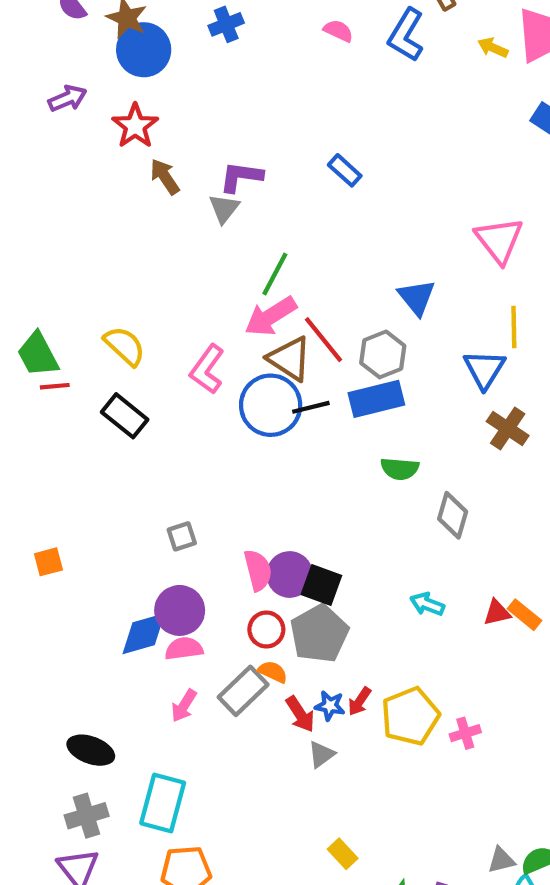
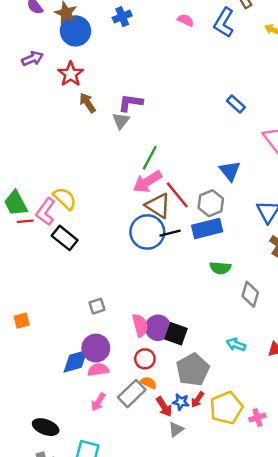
blue rectangle: (345, 170) -> (236, 104), moved
pink L-shape: (207, 369) -> (46, 212), moved
gray pentagon: (319, 634) -> (193, 370), moved

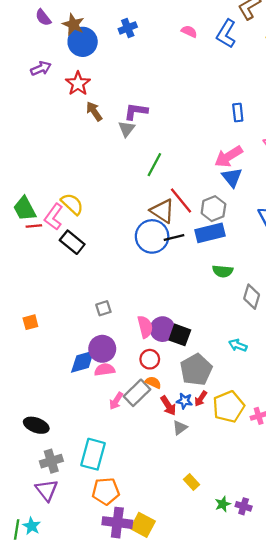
blue rectangle: (236, 104) -> (238, 112), turned 42
pink arrow: (147, 182) -> (229, 157), moved
pink arrow: (98, 402) -> (116, 401), moved
black ellipse: (46, 427) -> (36, 425), moved

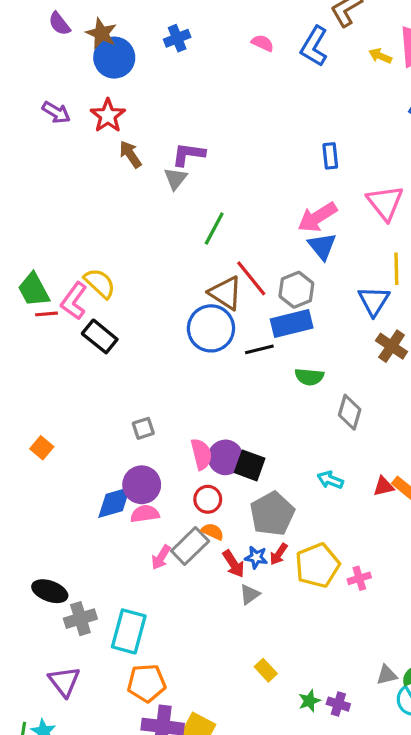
purple arrow: (41, 68) -> (56, 112), moved, turned 54
black line: (174, 238) -> (259, 349), moved
orange square: (30, 322) -> (42, 448), turned -35
gray cross: (51, 461) -> (80, 619), moved

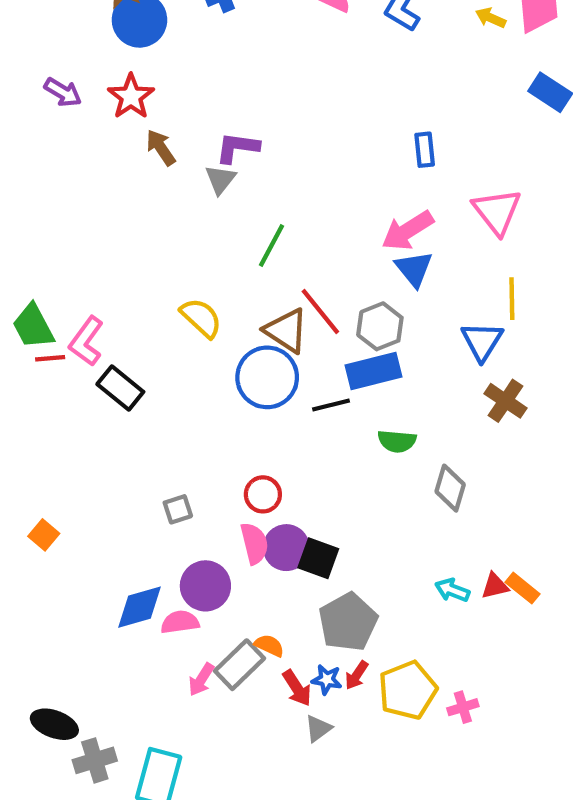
yellow semicircle: (100, 283) -> (201, 318), moved
cyan arrow: (330, 480) -> (452, 590), moved
purple circle: (142, 485) -> (205, 586), moved
red circle: (208, 499) -> (263, 494), moved

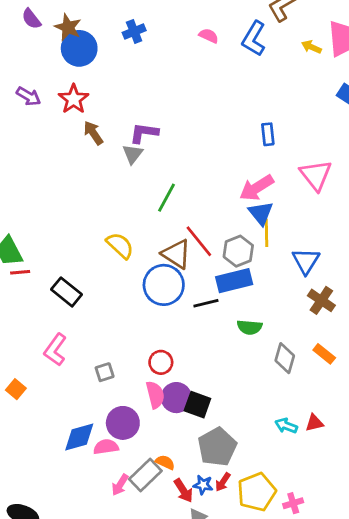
yellow line: (512, 299) -> (266, 233), moved
pink L-shape: (86, 341) -> (55, 350), moved
orange rectangle: (522, 588) -> (324, 354), moved

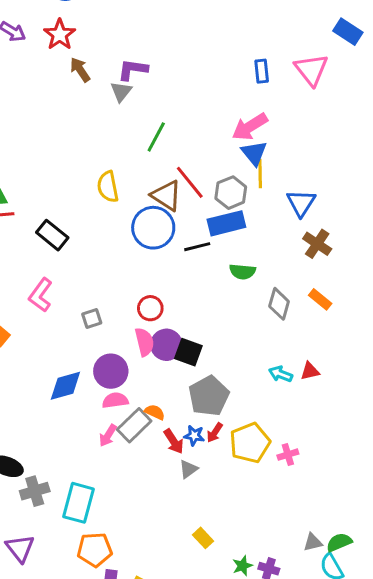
pink triangle: (316, 175) -> (311, 70), moved
yellow semicircle: (120, 246) -> (108, 187), turned -144
pink semicircle: (106, 447) -> (115, 400), moved

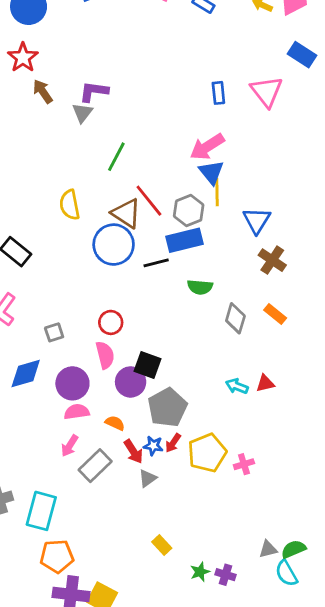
purple circle: (166, 345) -> (131, 382), moved
blue diamond: (65, 386) -> (26, 373), moved
gray rectangle: (134, 425) -> (95, 466), moved

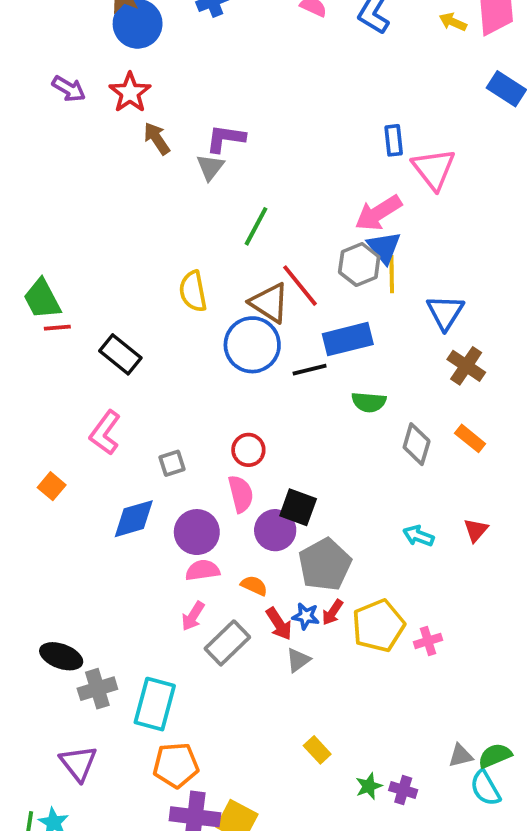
pink triangle: (267, 91) -> (434, 169), moved
gray hexagon: (189, 211) -> (359, 265), moved
red triangle: (265, 383) -> (476, 530), moved, turned -36

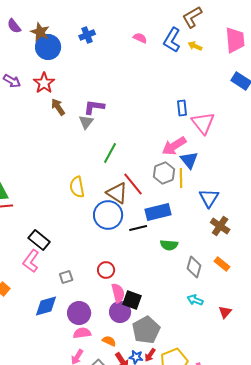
yellow arrow: (453, 22) -> (195, 46), moved
blue triangle: (384, 247) -> (189, 160), moved
black rectangle: (120, 354) -> (39, 240), moved
pink semicircle: (241, 494) -> (118, 293), moved
cyan arrow: (418, 536) -> (195, 300), moved

